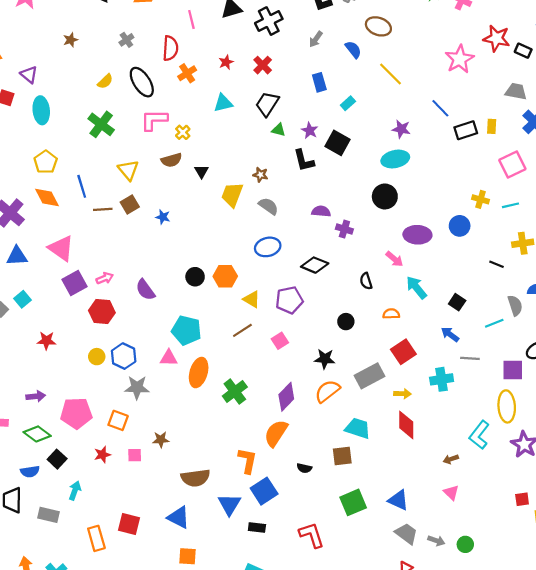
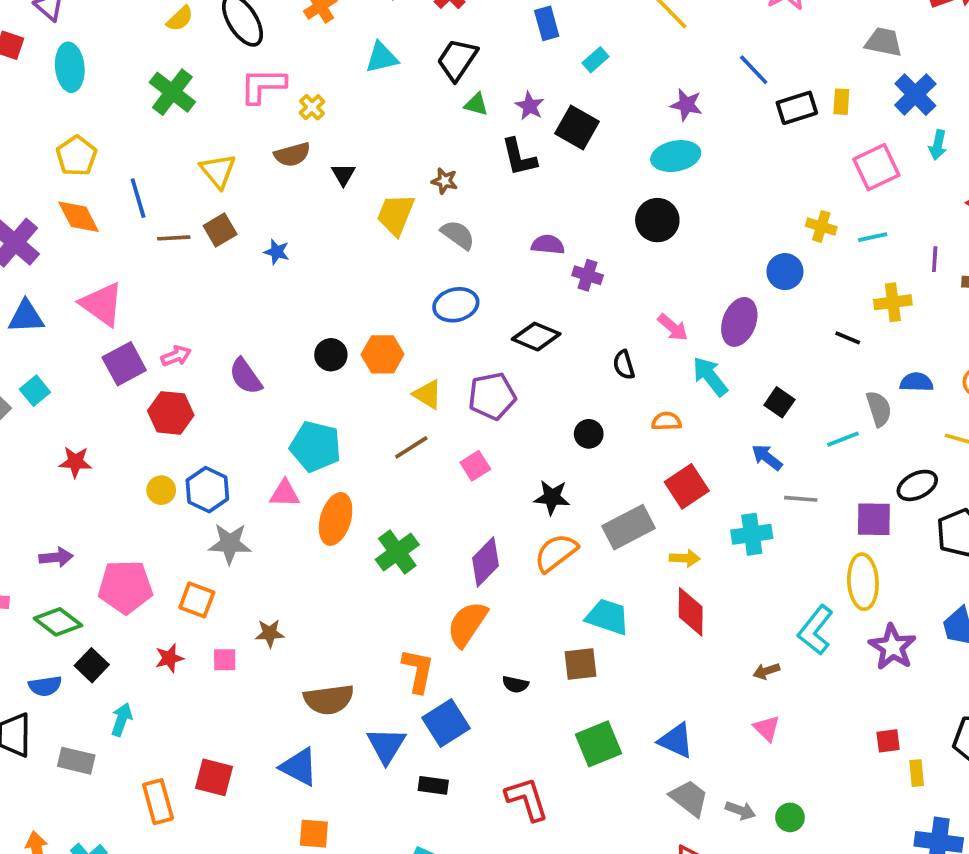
purple ellipse: (417, 235) -> (739, 322), moved, turned -72

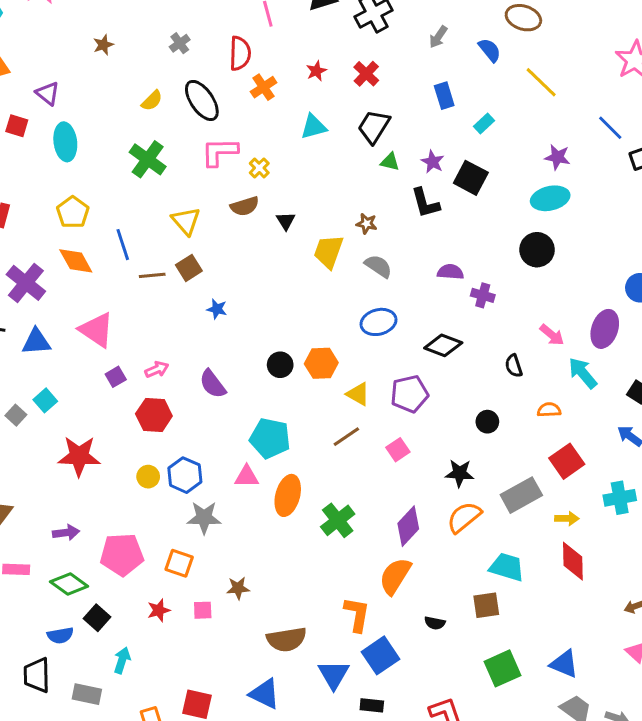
blue star: (277, 252) -> (217, 309), moved
purple square: (124, 364) -> (116, 377), size x0.6
red star: (75, 462) -> (79, 456), size x1.6

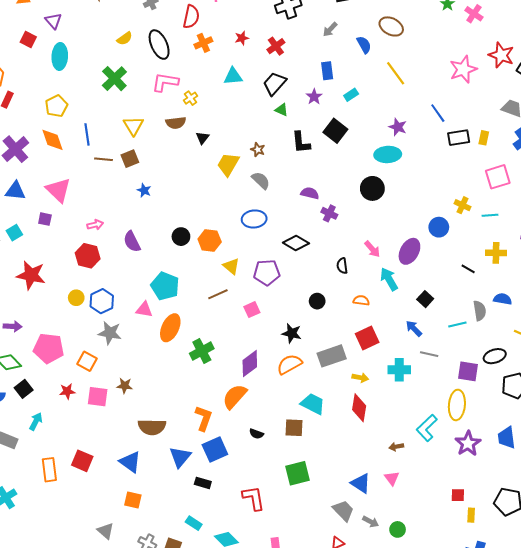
purple star: (433, 162) -> (314, 97), moved
purple square: (116, 377) -> (45, 219), moved, turned 32
pink square: (203, 610) -> (98, 397), size x1.5
blue triangle: (564, 664) -> (361, 483), moved

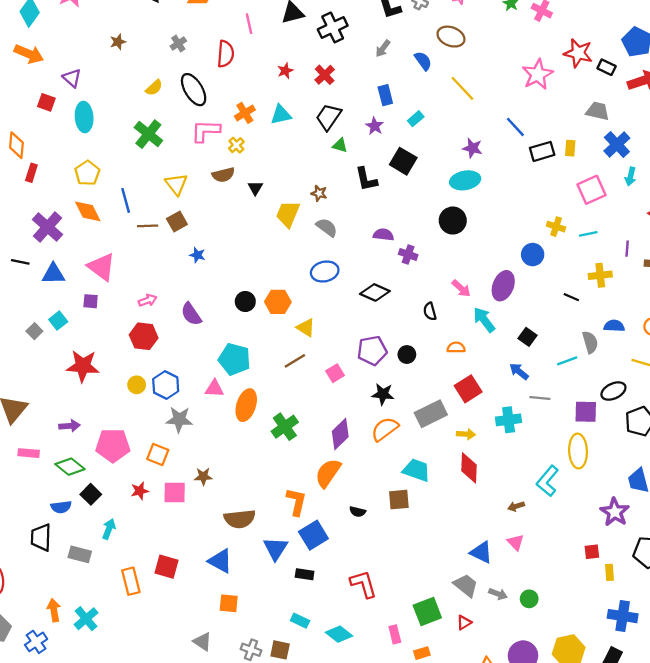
orange cross: (203, 43) -> (245, 113), moved
purple pentagon: (267, 272) -> (372, 351), moved
purple star: (468, 443) -> (615, 512), moved
green square: (298, 473) -> (427, 611), moved

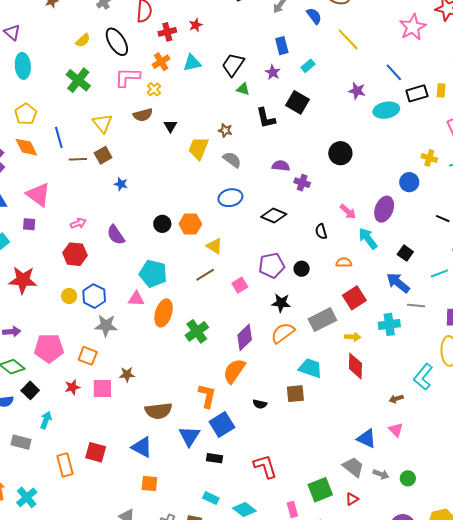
red cross: (325, 75) -> (167, 32), moved, turned 30
cyan ellipse: (465, 180) -> (386, 110), moved
blue arrow: (519, 371) -> (398, 283), size x1.4

